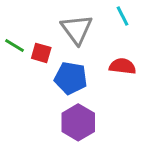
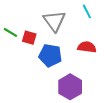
purple hexagon: (78, 122) -> (70, 87), moved

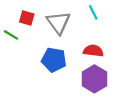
red square: (29, 38) -> (27, 18), moved
purple hexagon: (70, 87) -> (94, 79), moved

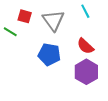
red semicircle: (93, 51) -> (85, 46), turned -144

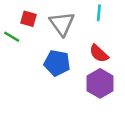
cyan line: (85, 11) -> (99, 13), turned 32

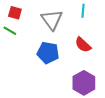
red square: (28, 19) -> (15, 13), moved
purple hexagon: (100, 83) -> (84, 83), moved

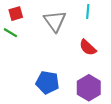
red square: (15, 13) -> (16, 14), turned -32
blue pentagon: (48, 53) -> (48, 82), moved

